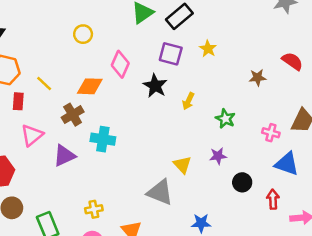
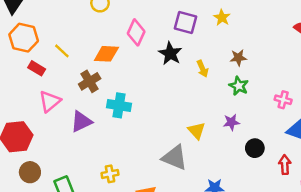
brown star: (258, 77) -> (238, 58), moved
red rectangle: (18, 101) -> (37, 68), turned -63
yellow arrow: (188, 101) -> (203, 69), turned -49

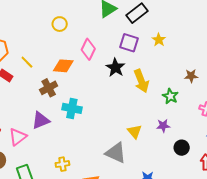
brown star: (238, 58) -> (191, 76), moved
yellow arrow: (203, 69) -> (141, 81), size x1.6
pink triangle: (50, 101) -> (18, 137), moved

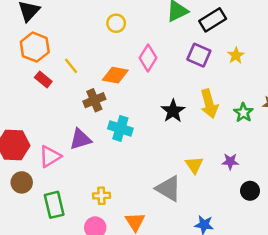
black star: (115, 68) -> (173, 111), moved
green star: (170, 96) -> (243, 113), moved

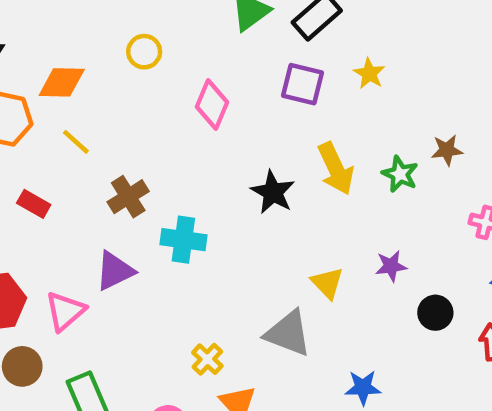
orange diamond: (115, 75) -> (62, 82), moved
red rectangle: (43, 80) -> (34, 204), moved
yellow cross: (101, 196) -> (207, 359), moved, turned -35

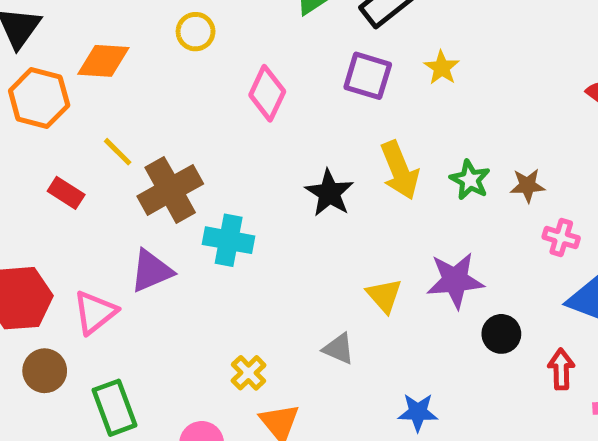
yellow line: (76, 142) -> (118, 152), moved
brown star: (447, 150) -> (527, 185), moved
brown cross: (128, 197) -> (170, 190), size x1.4
purple star: (391, 266) -> (455, 280), size x1.6
gray triangle: (288, 333) -> (339, 349), size x0.6

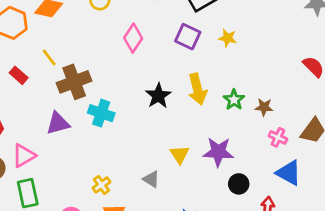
yellow star: (442, 68) -> (228, 38), turned -30
pink triangle: (95, 312) -> (24, 156), moved

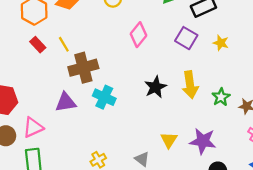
red rectangle: (19, 75) -> (38, 45), moved

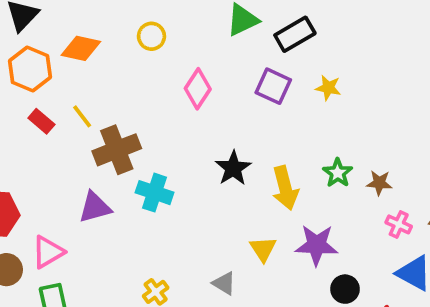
yellow arrow: (190, 85) -> (285, 188), moved

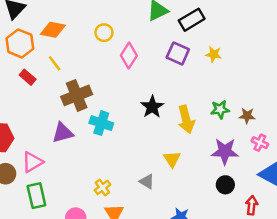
yellow circle: (151, 36) -> (104, 33), moved
yellow line: (82, 116) -> (55, 63), moved
green star: (338, 173) -> (220, 109), turned 30
purple star: (317, 245) -> (225, 151), moved

